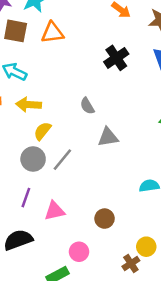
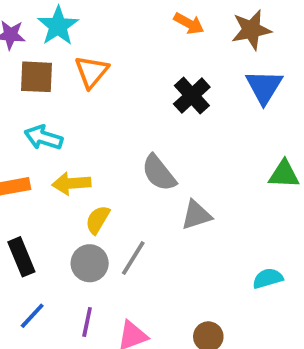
orange triangle: (52, 33) -> (92, 72), turned -35
gray semicircle: (87, 106) -> (159, 173), size x1.5

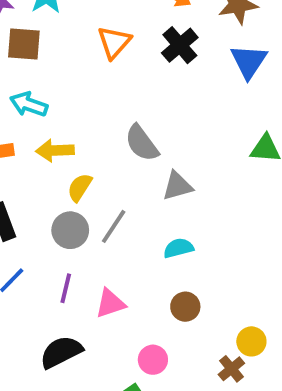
orange triangle: (92, 72) -> (114, 42), moved
black cross: (192, 96) -> (180, 45), moved
cyan semicircle: (268, 278) -> (178, 248), moved

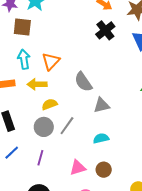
orange triangle: (114, 42) -> (51, 61), moved
cyan arrow: (29, 104) -> (24, 59), turned 60
yellow semicircle: (80, 187) -> (50, 104), turned 35
pink triangle: (110, 303) -> (78, 168), moved

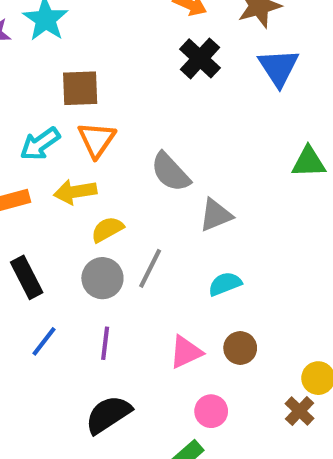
brown square: (22, 27) -> (80, 88), moved
cyan arrow: (24, 59) -> (40, 144), turned -108

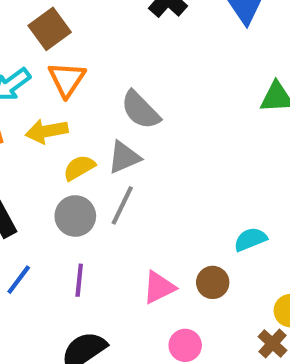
brown square: (80, 88) -> (50, 29), turned -33
gray triangle: (216, 215) -> (124, 157), moved
cyan semicircle: (225, 284) -> (250, 239), moved

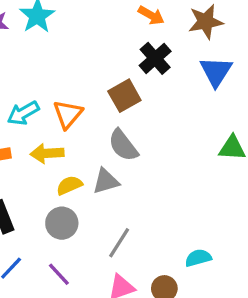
brown square: (50, 29) -> (124, 96), moved
gray line: (122, 205) -> (119, 243), moved
purple line: (79, 280) -> (59, 274), turned -55

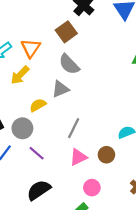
yellow arrow: (47, 153) -> (20, 75), turned -36
yellow semicircle: (69, 185) -> (38, 105), moved
gray circle: (62, 223) -> (22, 128), moved

